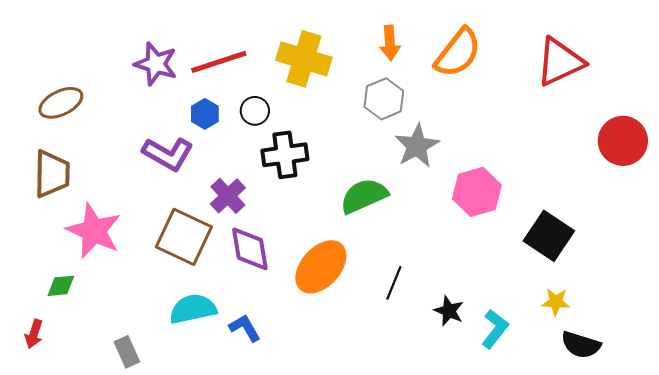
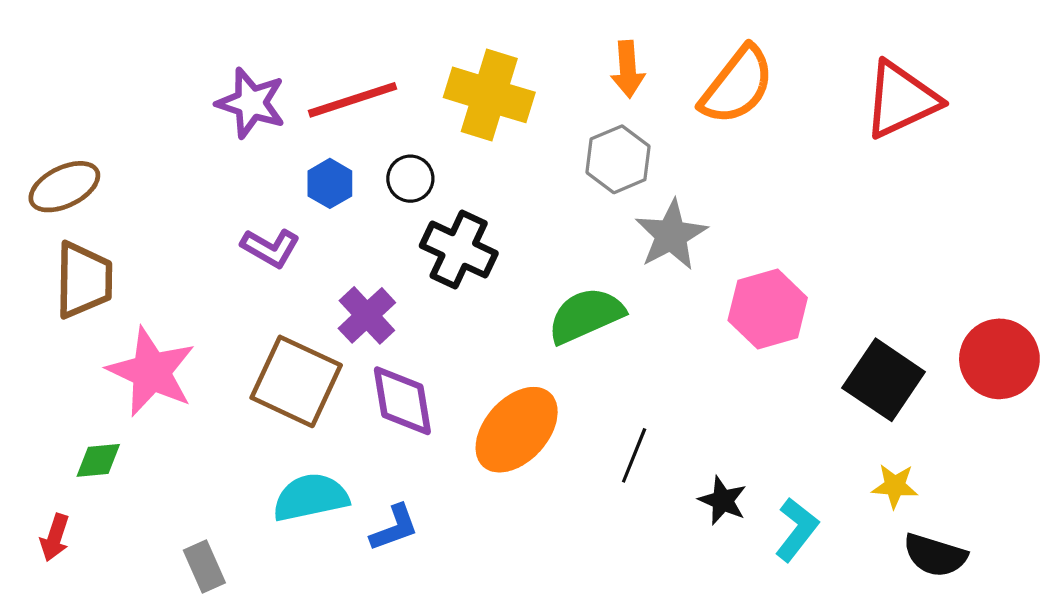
brown ellipse: (61, 103) -> (64, 187), moved
red circle: (623, 141) -> (999, 359), moved
purple L-shape: (168, 154) -> (270, 248), size x0.7
black cross: (285, 155) -> (459, 249), turned 33
blue L-shape: (245, 328) -> (394, 528), turned 100

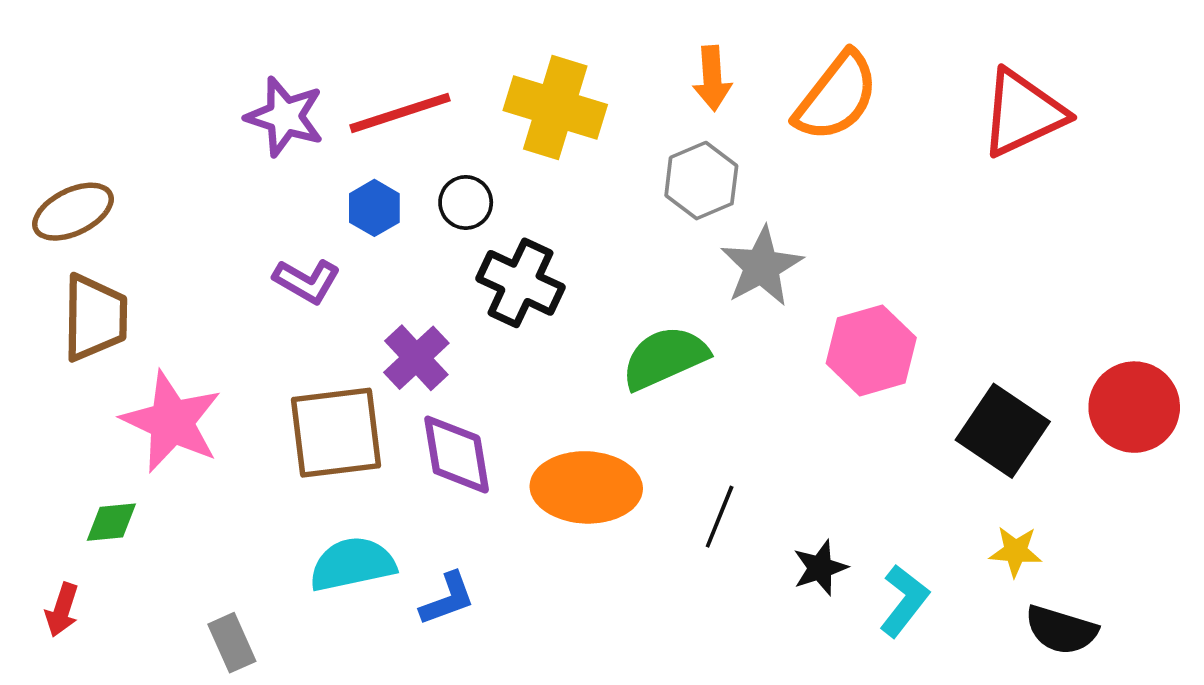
brown square: (296, 381) -> (336, 433), turned -32
orange ellipse: (517, 430) -> (586, 487), turned 50
black star: (723, 501) -> (820, 568), turned 30

